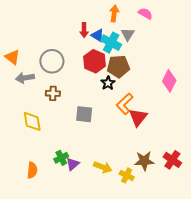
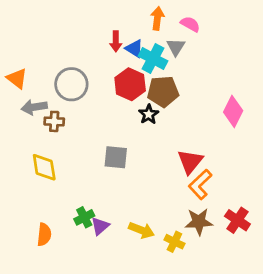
pink semicircle: (145, 13) -> (190, 24), moved
brown cross: (53, 93) -> (54, 121), moved
orange L-shape: (125, 104) -> (200, 184), moved

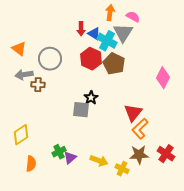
gray triangle: (176, 47) -> (123, 33), size x1.5
orange triangle: (17, 79) -> (19, 49), moved
brown pentagon: (163, 91) -> (114, 64), turned 30
black star: (149, 114) -> (91, 98), moved
yellow diamond: (44, 167) -> (21, 135), moved, turned 65

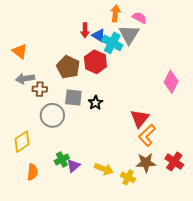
gray circle: (50, 59) -> (52, 115), moved
brown pentagon: (114, 64) -> (68, 67), moved
gray square: (81, 110) -> (73, 98), moved

